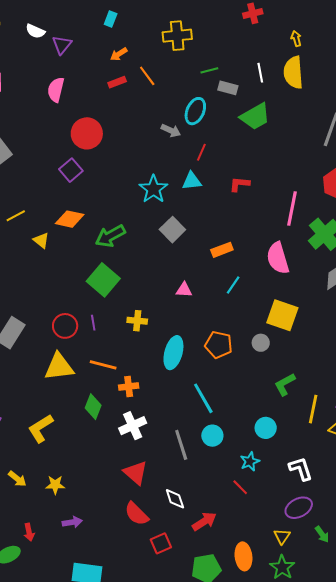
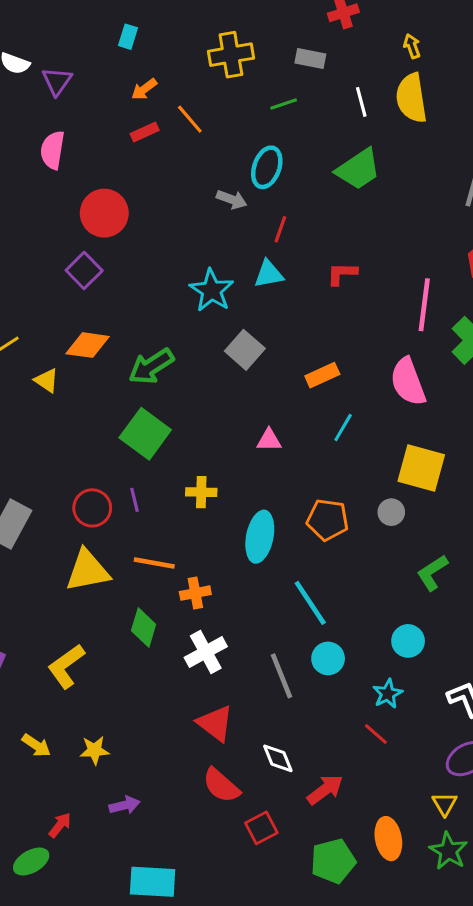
gray rectangle: (228, 88) -> (310, 59), moved
red arrow: (29, 532) -> (60, 825), turned -126

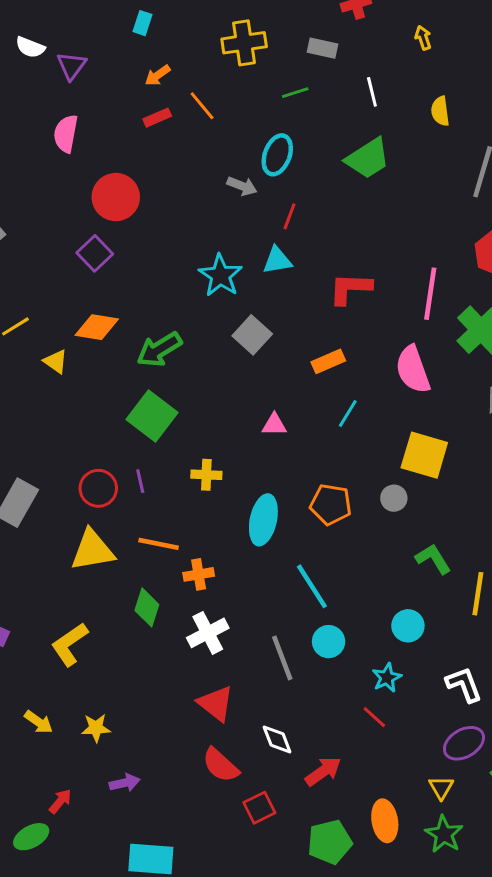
yellow semicircle: (411, 98) -> (440, 111), moved, size x0.6
red L-shape: (342, 274) -> (350, 288), moved, size x1.4
green L-shape: (432, 573) -> (433, 559), turned 90

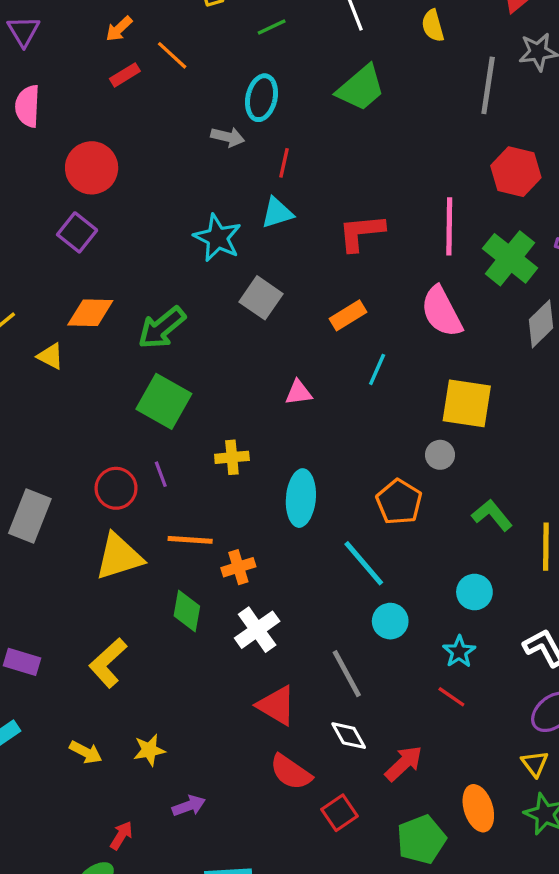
orange pentagon: (331, 504) -> (399, 502), moved, turned 30
gray line: (282, 658) -> (347, 674), moved

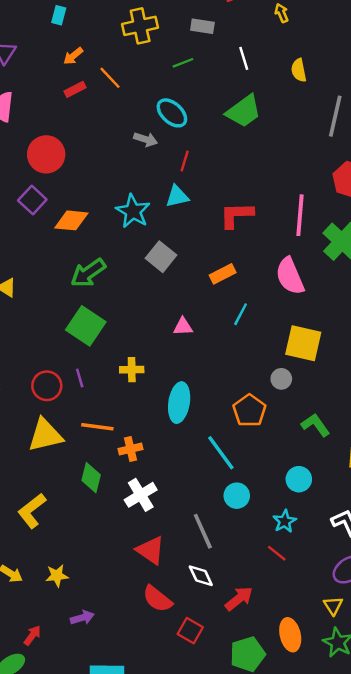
cyan ellipse: (262, 98) -> (172, 113), turned -64
orange diamond: (90, 313) -> (71, 220), moved
red square: (340, 813) -> (190, 631), turned -30

